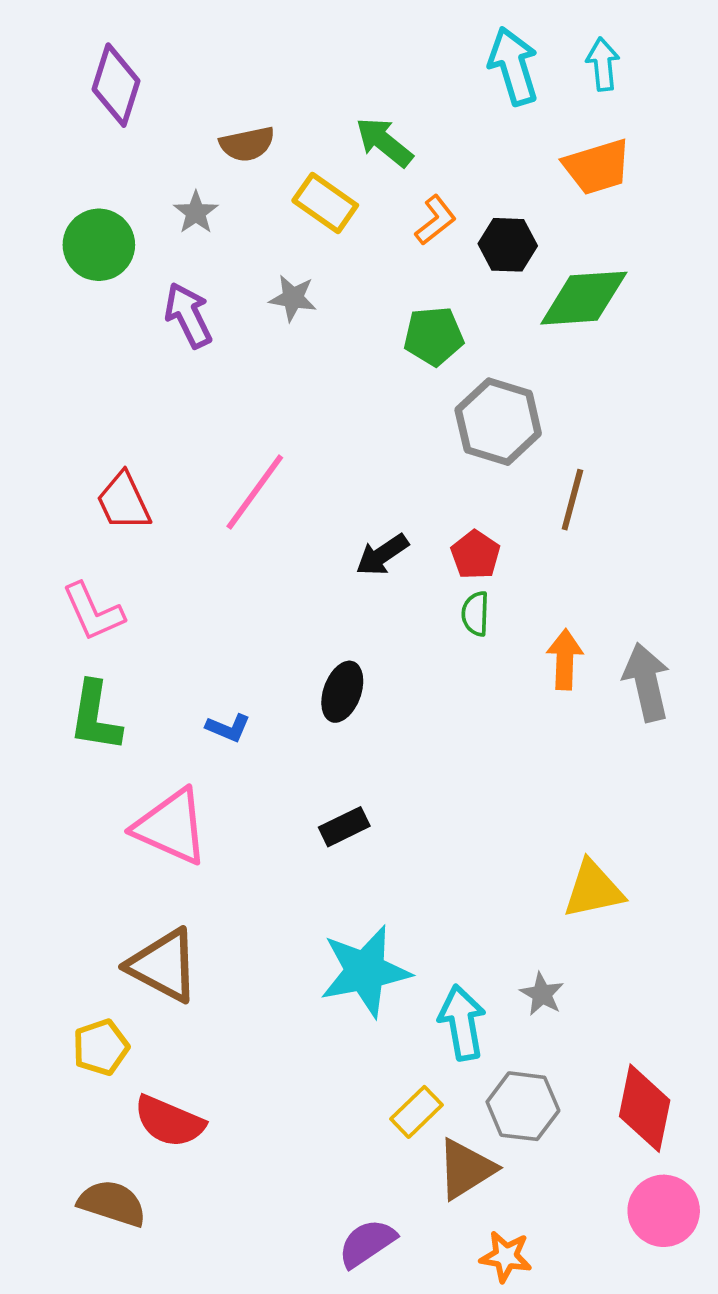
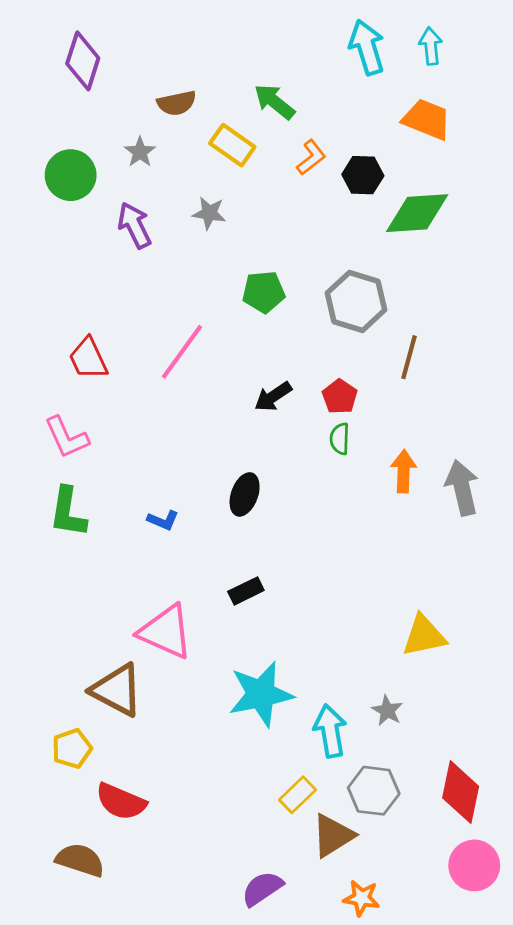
orange trapezoid: (597, 167) -> (427, 119), turned -141
green pentagon: (434, 336) -> (264, 292), moved
pink triangle: (171, 827) -> (166, 632), moved

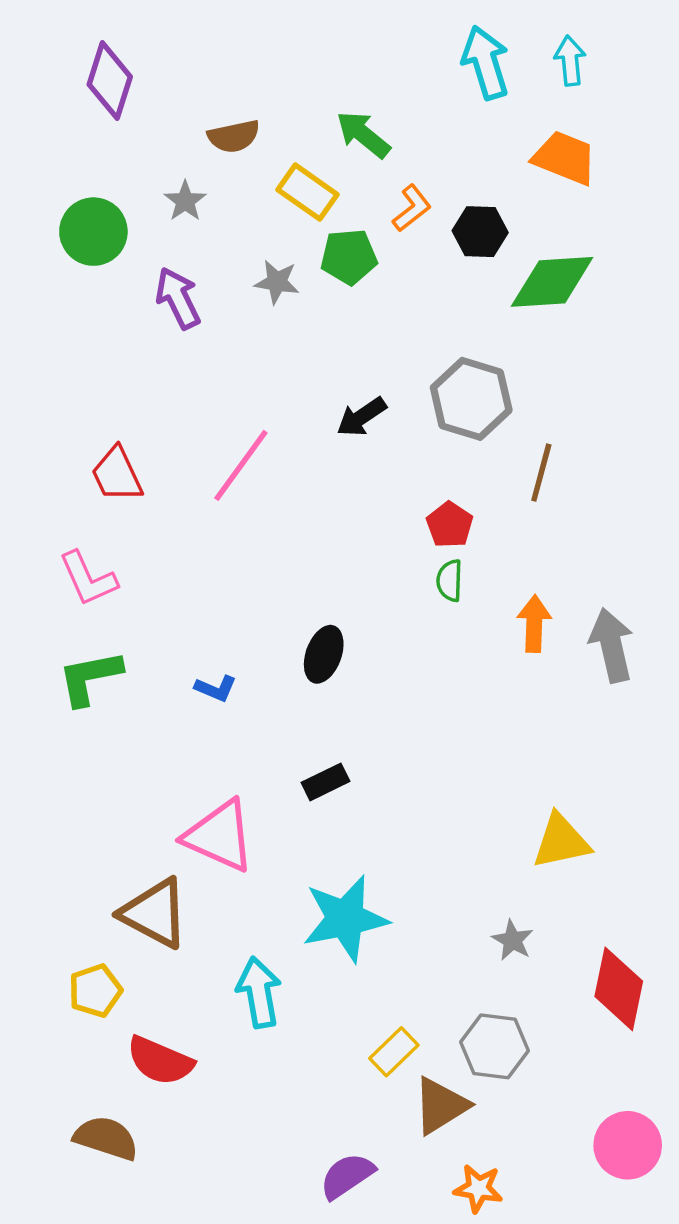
green pentagon: (264, 292) -> (349, 257), moved
black arrow: (273, 397) -> (361, 417), moved
green L-shape: (68, 512) -> (90, 678), turned 70
cyan arrow: (330, 731) -> (259, 992), moved
red diamond: (461, 792) -> (619, 989), moved

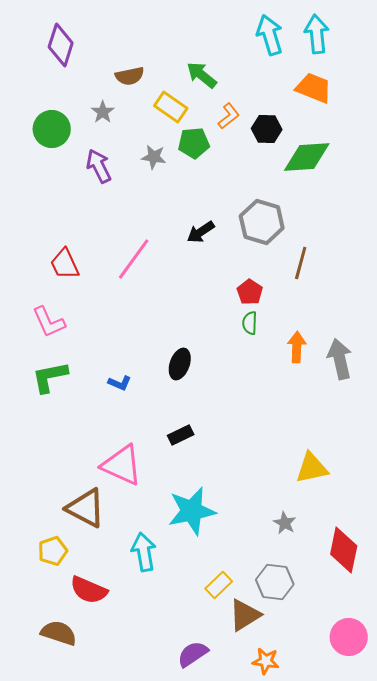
cyan arrow: (570, 61) -> (317, 34), size x1.4

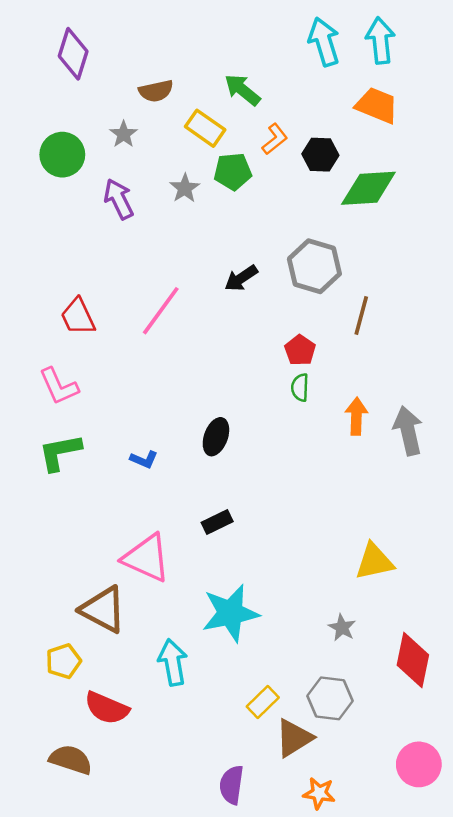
gray star: (154, 157) -> (185, 188), turned 30
purple semicircle: (193, 654) -> (232, 785), turned -48

